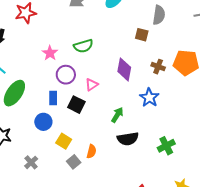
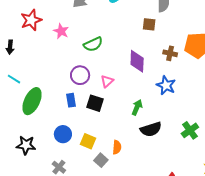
pink star: (50, 53) -> (61, 31), moved
blue circle: (43, 122) -> (63, 134), moved

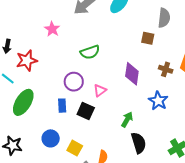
red star: (31, 20) -> (27, 61), moved
pink star: (61, 31) -> (52, 29), moved
black semicircle: (151, 129) -> (139, 143), turned -95

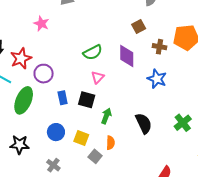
brown square: (148, 38) -> (139, 26), moved, turned -32
green semicircle: (90, 52) -> (93, 52), moved
purple circle: (74, 82) -> (44, 74), moved
green arrow: (127, 119) -> (106, 116), moved

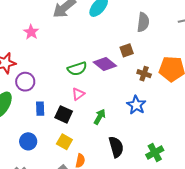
purple diamond: (127, 56) -> (105, 64), moved, turned -60
green arrow: (106, 116) -> (100, 117), moved
yellow square: (81, 138) -> (64, 142), moved

